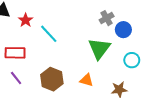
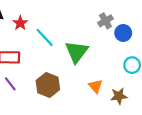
green triangle: (99, 49) -> (77, 52), moved
orange triangle: (87, 80) -> (96, 86), moved, turned 32

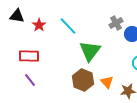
cyan line: (45, 37) -> (68, 26), moved
brown hexagon: (48, 85) -> (83, 80), moved

